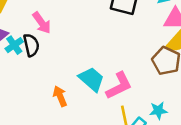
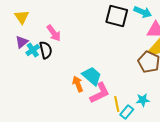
pink L-shape: (119, 86) -> (100, 93), moved
orange arrow: (60, 96) -> (78, 84), moved

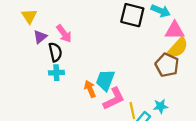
purple triangle: (22, 42) -> (40, 37), moved
cyan cross: (33, 50) -> (56, 73), moved, turned 32
cyan trapezoid: (92, 76) -> (105, 80), turned -110

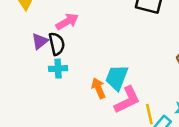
pink arrow: (64, 34) -> (67, 22), turned -84
purple triangle: (40, 37) -> (40, 41), moved

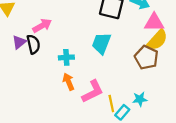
cyan cross: (58, 69) -> (66, 57), moved
cyan trapezoid: (117, 78) -> (101, 43), moved

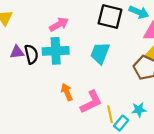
pink arrow: (42, 26) -> (59, 24), moved
purple triangle: (19, 42) -> (17, 52), turned 32
cyan cross: (66, 57) -> (56, 51), moved, size x1.6

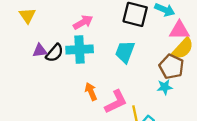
black semicircle: (31, 54) -> (55, 53), turned 54
cyan star: (139, 110) -> (165, 87), moved

